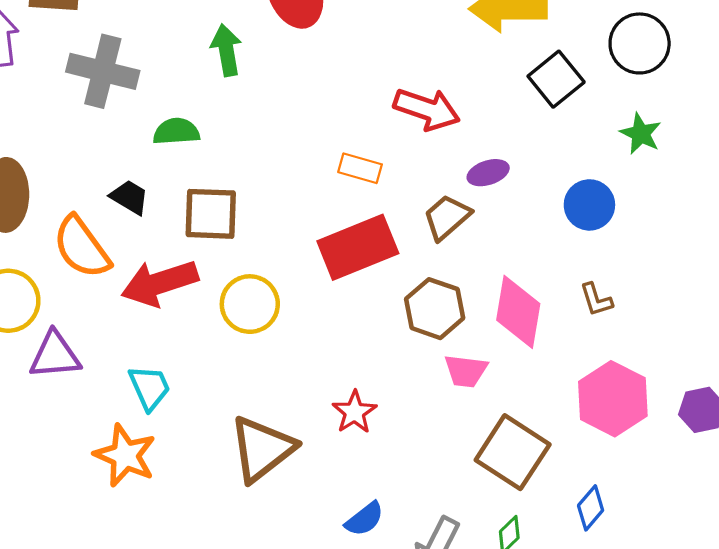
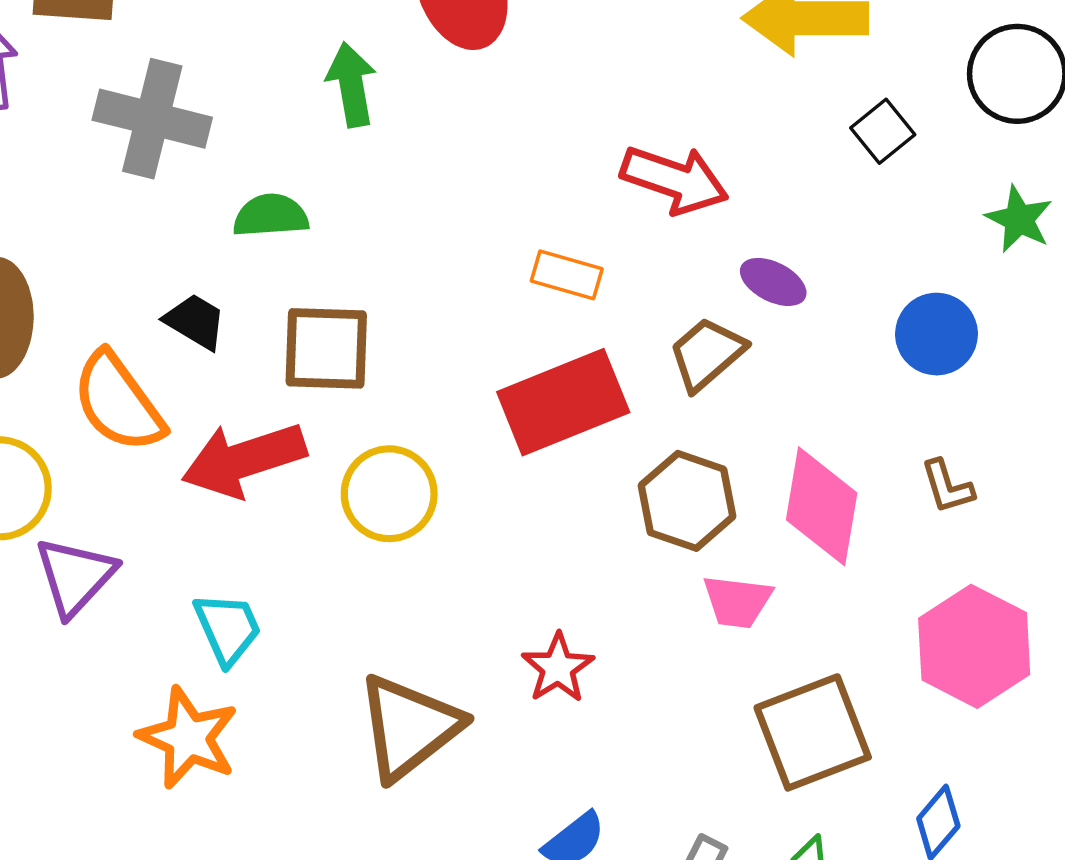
black square: (556, 79) -> (883, 131), size x0.7
purple ellipse: (488, 173) -> (773, 282), turned 45
purple triangle: (55, 355) -> (75, 576), turned -42
brown square: (513, 452) -> (813, 732), turned 36

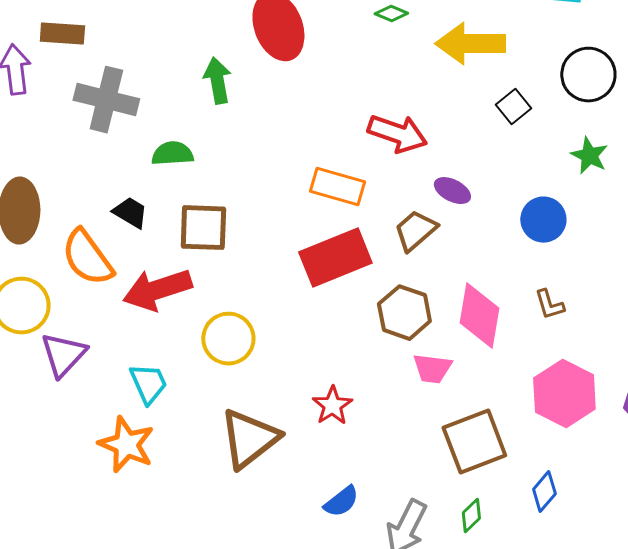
orange rectangle: (567, 275) -> (337, 187), size x1.4
yellow circle: (389, 494) -> (228, 339), moved

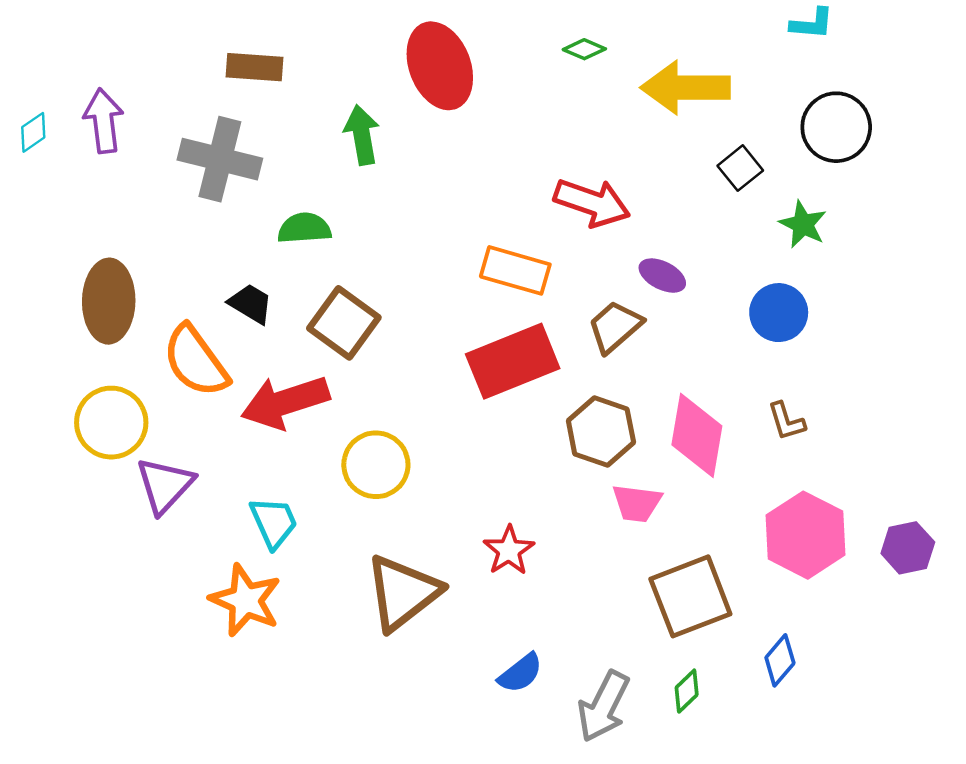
brown rectangle: (62, 34) -> (254, 67), moved
green star: (589, 156) -> (803, 224), moved
brown square: (203, 228) -> (344, 323), turned 34

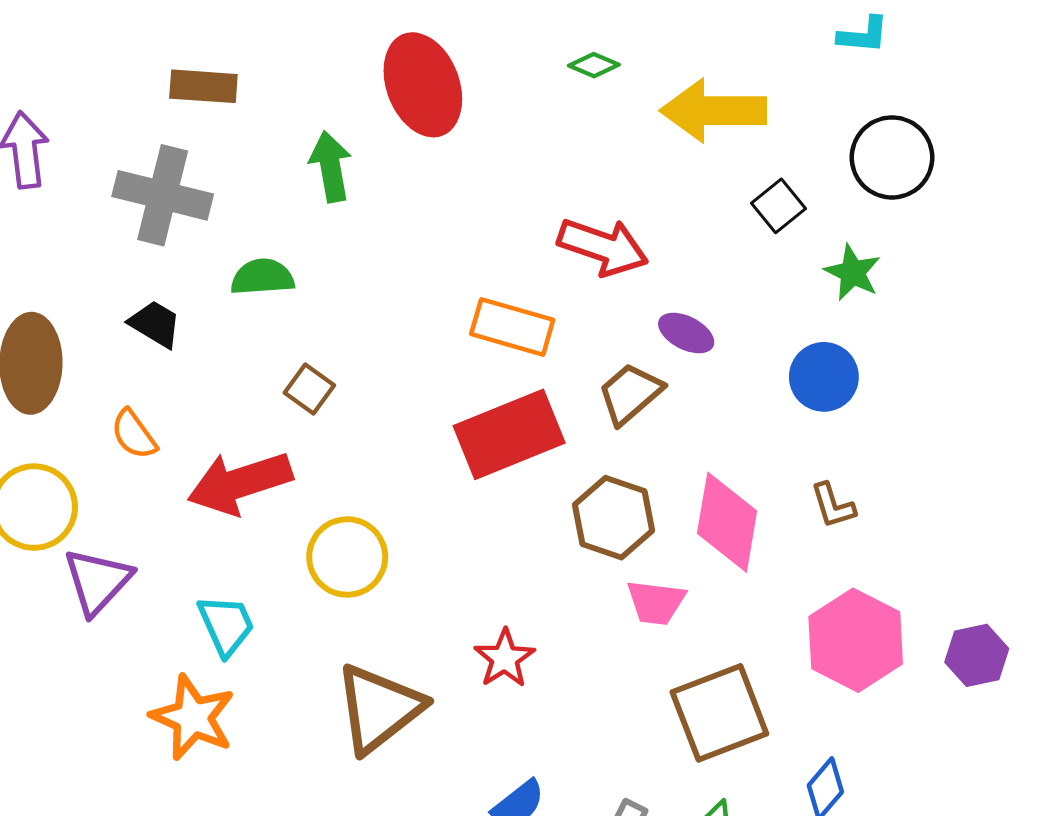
black trapezoid: (251, 304) -> (155, 324), moved
brown square: (344, 323) -> (309, 389), size x0.6
orange semicircle: (196, 361) -> (134, 434), size x0.6

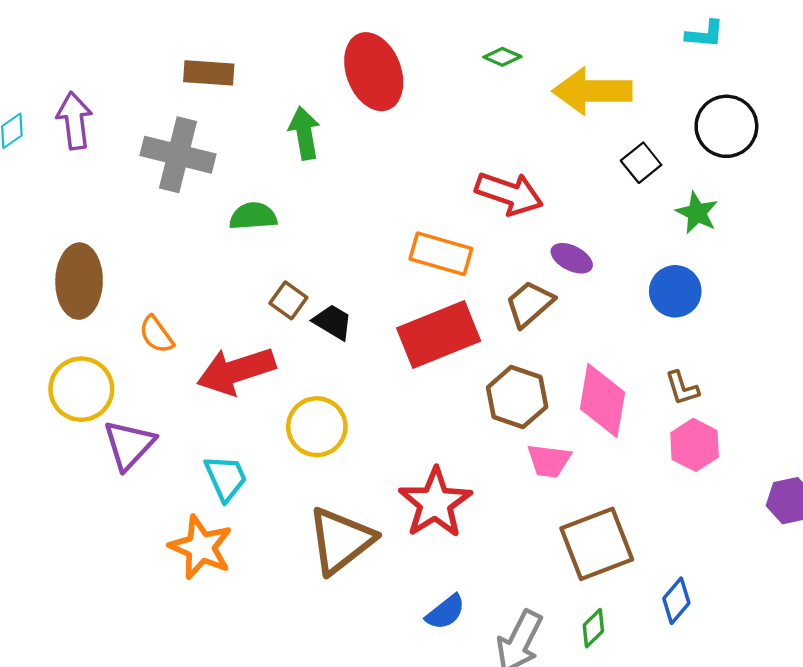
black trapezoid: (155, 324) -> (333, 322), moved
pink hexagon: (856, 640) -> (695, 445), moved, size x0.7
red star: (505, 658) -> (435, 503), size x1.6

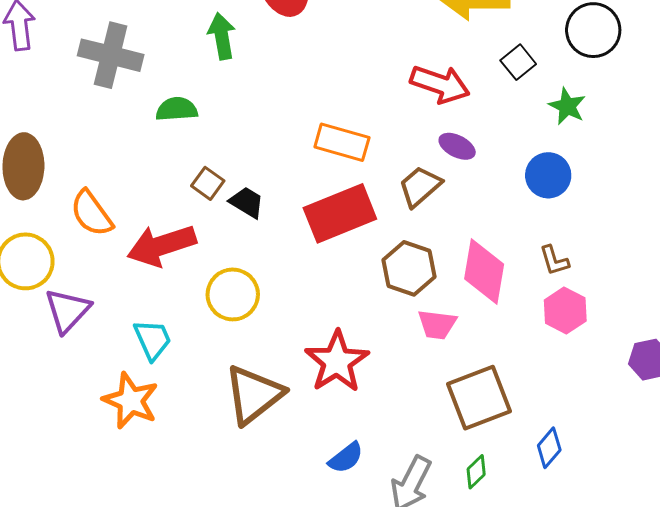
red arrow: (509, 193) -> (440, 84), moved
orange semicircle: (156, 335) -> (92, 213), size x1.4

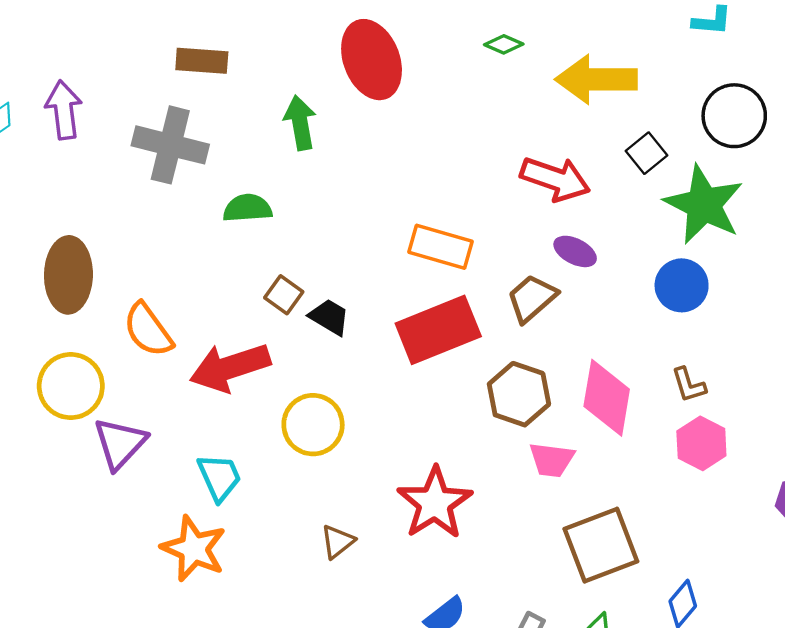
green star: (567, 106) -> (704, 205), size x1.8
brown triangle: (254, 395) -> (338, 542), size x0.5

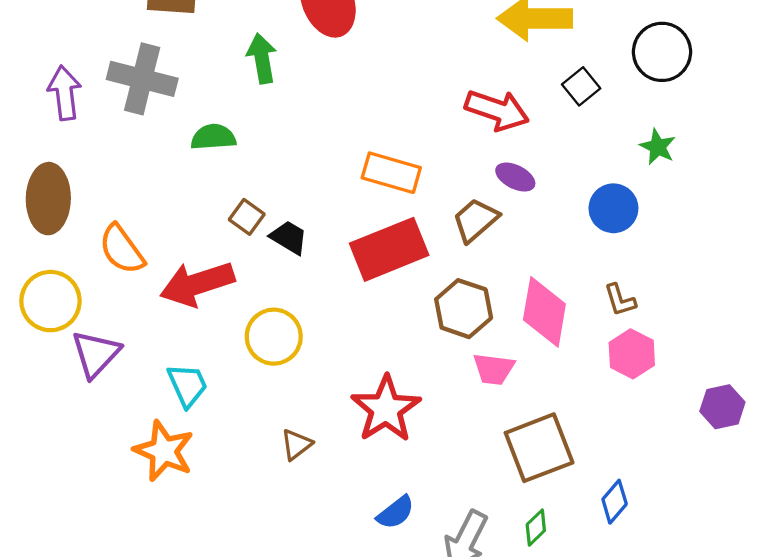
purple arrow: (64, 110) -> (65, 93), moved
green star: (704, 205) -> (658, 147), moved, size x0.5

